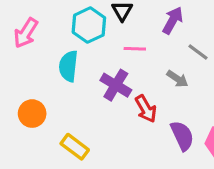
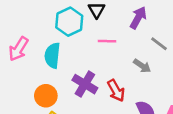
pink arrow: (26, 33) -> (19, 49), moved
purple cross: (116, 85) -> (85, 84), moved
orange circle: (32, 114) -> (46, 96), moved

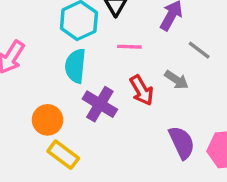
cyan semicircle: (52, 55) -> (75, 66), moved
red arrow: (116, 91) -> (142, 90), moved

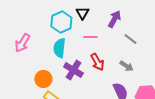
gray arrow: (176, 80) -> (126, 66), moved

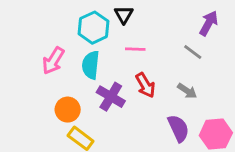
purple arrow: (114, 19) -> (209, 23), moved
pink arrow: (22, 43) -> (53, 61), moved

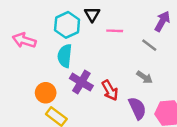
pink line: (135, 49) -> (115, 31), moved
pink arrow: (53, 61) -> (24, 40), moved, turned 75
red arrow: (145, 85) -> (110, 90), moved

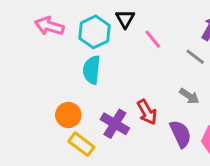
pink line: (115, 31) -> (153, 39), turned 49
pink arrow: (24, 40) -> (49, 26), moved
purple cross: (81, 82) -> (115, 124), moved

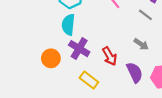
purple cross: (115, 124) -> (79, 49), moved
yellow rectangle: (81, 144) -> (89, 80), moved

